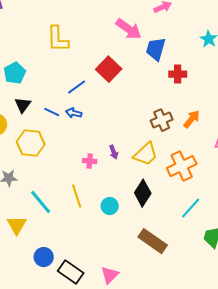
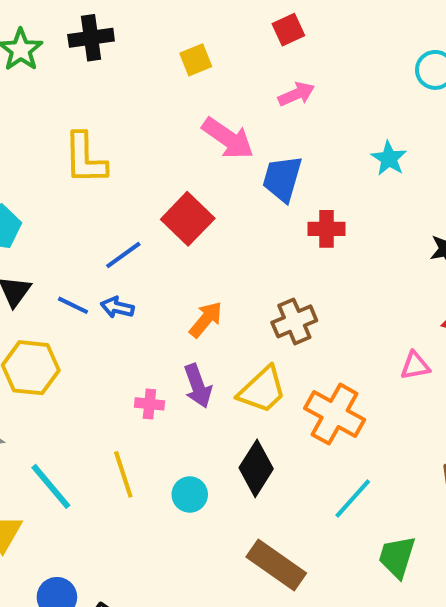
orange arrow: (192, 119) -> (206, 319), moved
purple arrow: (114, 152) -> (198, 386), size x1.5
orange cross: (182, 166) -> (335, 414), turned -36

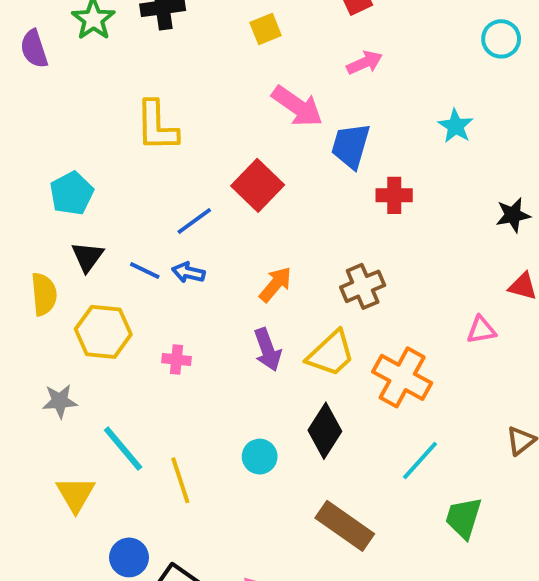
pink cross: (149, 404) -> (176, 360), moved
yellow line: (123, 474) -> (180, 480), moved

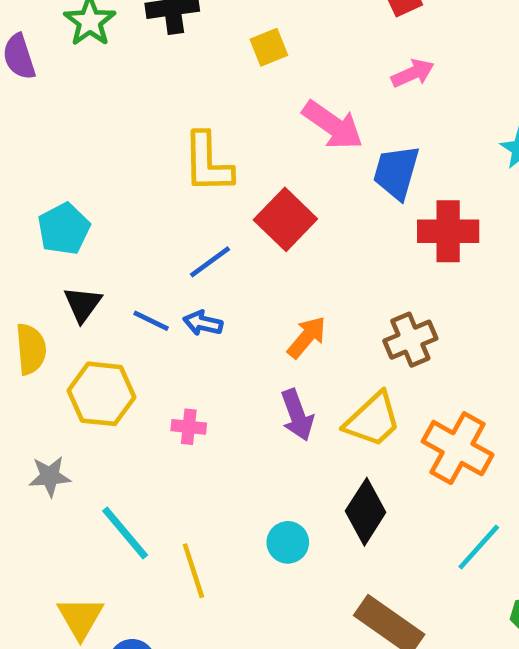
yellow square: (266, 29) -> (269, 47), moved
yellow L-shape: (157, 126) -> (208, 163), moved
red cross: (394, 195) -> (448, 231), size x1.4
yellow triangle: (76, 494) -> (80, 618), moved

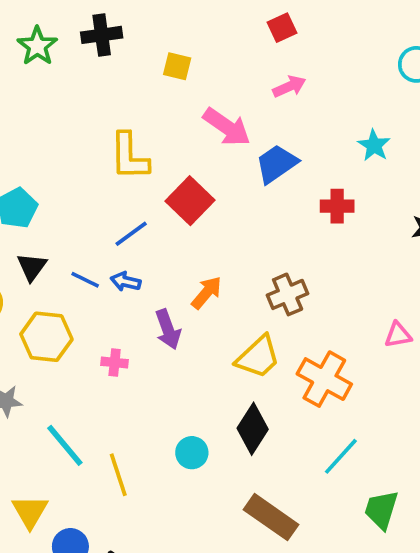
yellow square: (269, 47) -> (177, 66), turned 36
blue trapezoid: (396, 172) -> (276, 164), turned 39
red cross: (448, 231) -> (337, 206), moved, size x0.7
purple arrow: (297, 415) -> (168, 329), moved

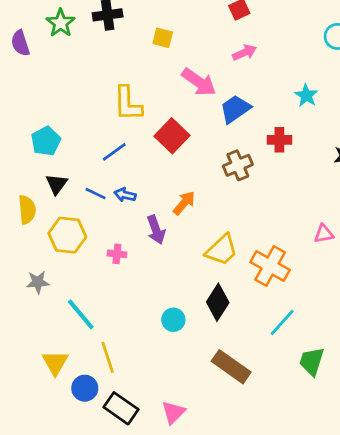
blue line: (131, 234) -> (114, 152), moved
brown cross: (288, 294) -> (238, 165), moved
yellow line: (118, 475) -> (108, 357), moved

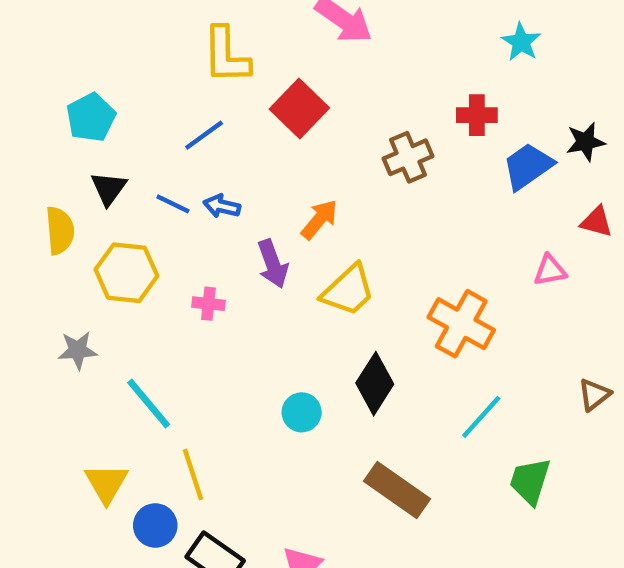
blue trapezoid: (235, 109) -> (528, 166), moved
yellow trapezoid: (222, 250) -> (348, 290), moved

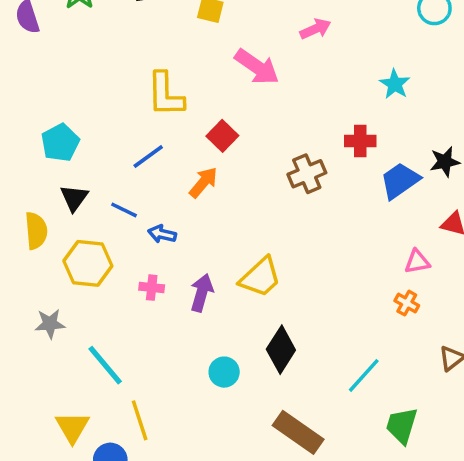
red square: (299, 109) -> (222, 136), size x0.7
blue arrow: (222, 206) -> (162, 234), moved
orange arrow: (319, 219) -> (203, 182), moved
purple arrow: (273, 264) -> (202, 293), moved, turned -144
orange cross: (461, 324) -> (407, 303), moved, size x0.5

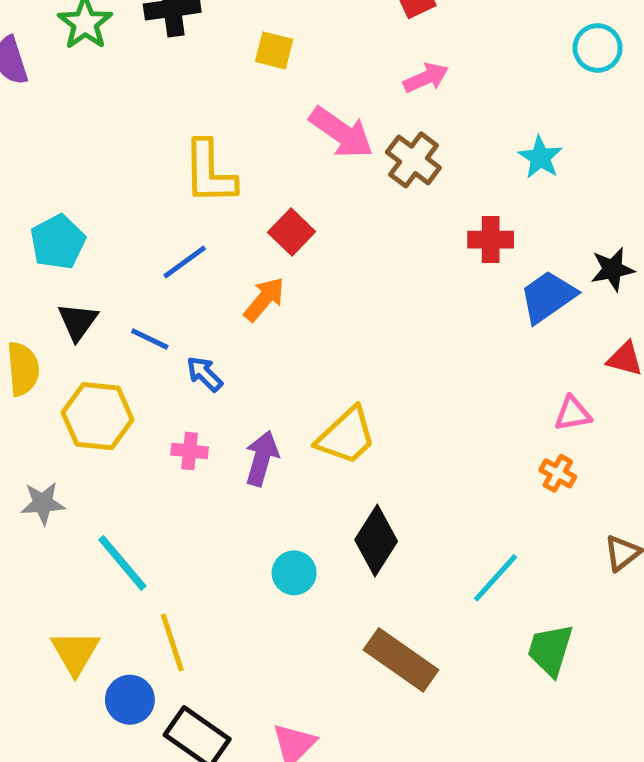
brown cross: (307, 174) -> (413, 160), moved, turned -30
blue arrow: (162, 234) -> (205, 374), turned 32

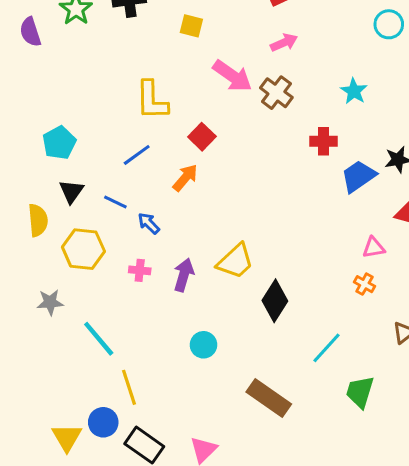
black diamond: (376, 540) -> (275, 301), moved
yellow triangle: (75, 652) -> (67, 437), moved

